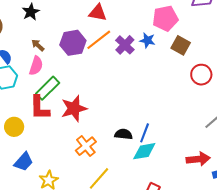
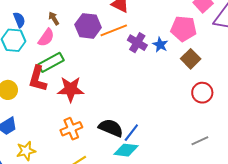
purple cross: (125, 45) -> (137, 43), turned -30
black semicircle: (123, 134) -> (111, 128), size x1.4

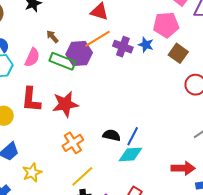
brown arrow: (54, 18) -> (52, 37), moved
purple hexagon: (88, 26) -> (79, 53), moved
green rectangle: (51, 62) -> (62, 61), moved, turned 60
black semicircle: (111, 128) -> (112, 135), size x0.7

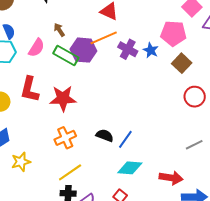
cyan diamond: (130, 154) -> (130, 168), moved

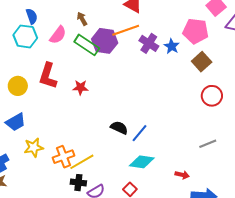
red star: (63, 98) -> (80, 87), size x0.6
orange cross: (65, 138) -> (64, 157), moved
red arrow: (171, 178) -> (182, 175), size x0.6

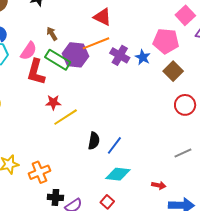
red L-shape: (48, 76) -> (36, 72), moved
black semicircle: (119, 128) -> (94, 141), turned 78
yellow line: (82, 162) -> (66, 117), moved

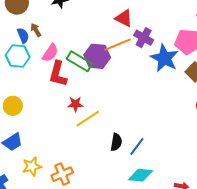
brown arrow: (52, 34) -> (36, 30), moved
purple cross: (120, 55) -> (144, 38), moved
blue star: (143, 57) -> (164, 58), size x1.8

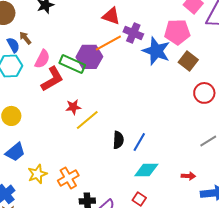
red L-shape: (58, 74) -> (52, 79), turned -128

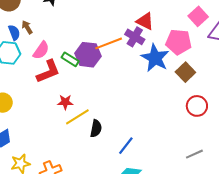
red triangle: (111, 16) -> (145, 21), moved
green rectangle: (72, 64) -> (70, 59), size x0.7
black semicircle: (118, 140) -> (96, 128), moved

